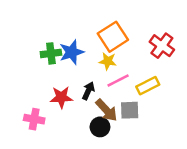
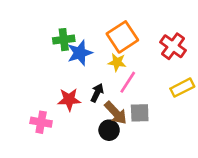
green cross: (51, 53) -> (64, 40), moved
pink line: (118, 81) -> (128, 82), turned -30
yellow rectangle: (148, 86) -> (182, 88), moved

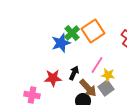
green cross: (64, 40) -> (72, 33), moved, turned -35
yellow star: (117, 62) -> (108, 75), moved
gray square: (140, 113) -> (106, 88), turned -35

